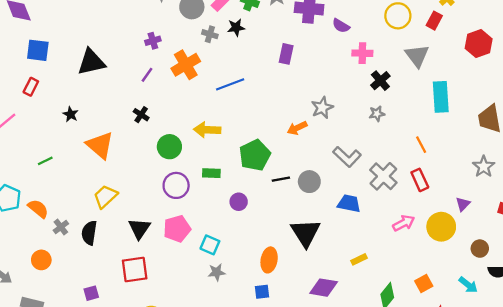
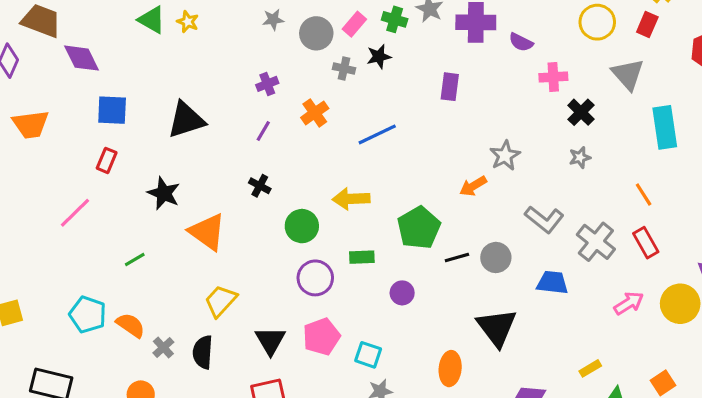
orange cross: (186, 65) -> (315, 113), size x0.7
black star: (71, 114) -> (164, 193), size x1.5
yellow rectangle: (359, 259) -> (590, 368), moved

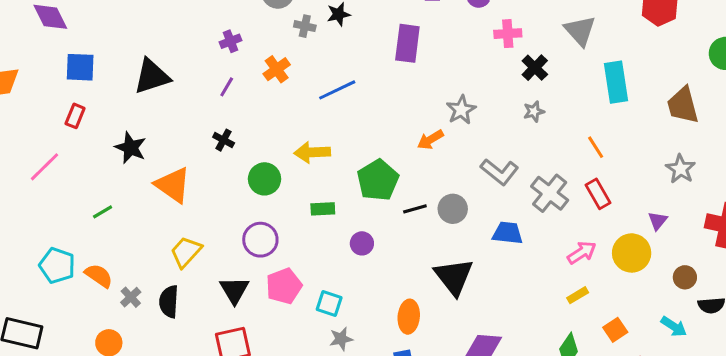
purple rectangle: (450, 87) -> (407, 43), size x1.4
purple circle: (315, 278) -> (260, 240), moved
yellow rectangle: (590, 368) -> (578, 295), moved

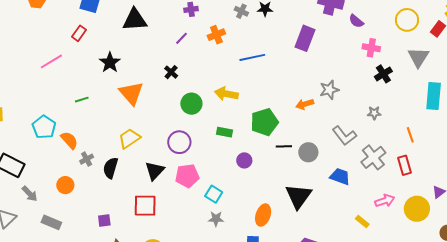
gray star: (534, 111) -> (374, 113), moved
yellow rectangle: (578, 295) -> (362, 221), moved, turned 56

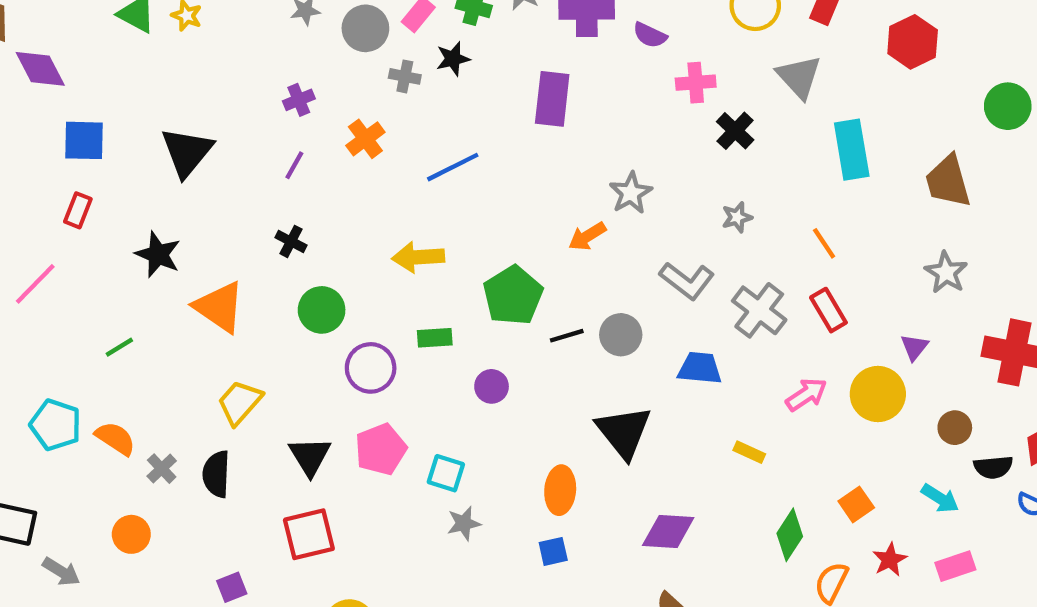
black triangle: (135, 20) -> (187, 152), turned -32
green circle: (191, 104) -> (322, 310), moved
purple circle: (179, 142) -> (371, 368), moved
yellow rectangle: (362, 221) -> (749, 452), moved

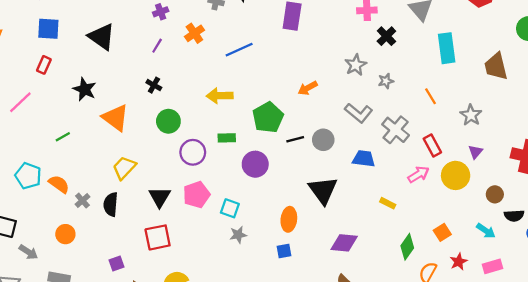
black triangle: (187, 152) -> (102, 37), turned -36
gray star: (631, 193) -> (356, 65), moved
gray star: (946, 273) -> (471, 115), moved
red rectangle: (828, 310) -> (432, 145), moved
purple circle: (492, 386) -> (255, 164), size x1.5

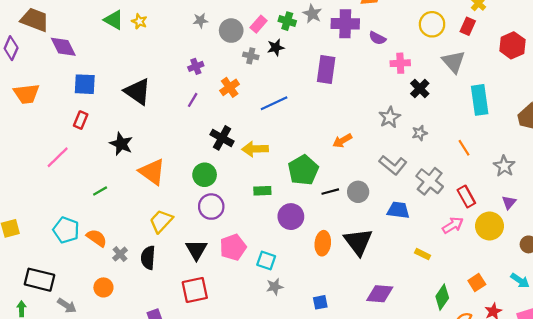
black cross: (154, 85) -> (222, 138), moved, size x1.5
purple circle: (193, 152) -> (211, 207), moved
orange ellipse: (289, 219) -> (323, 243), moved

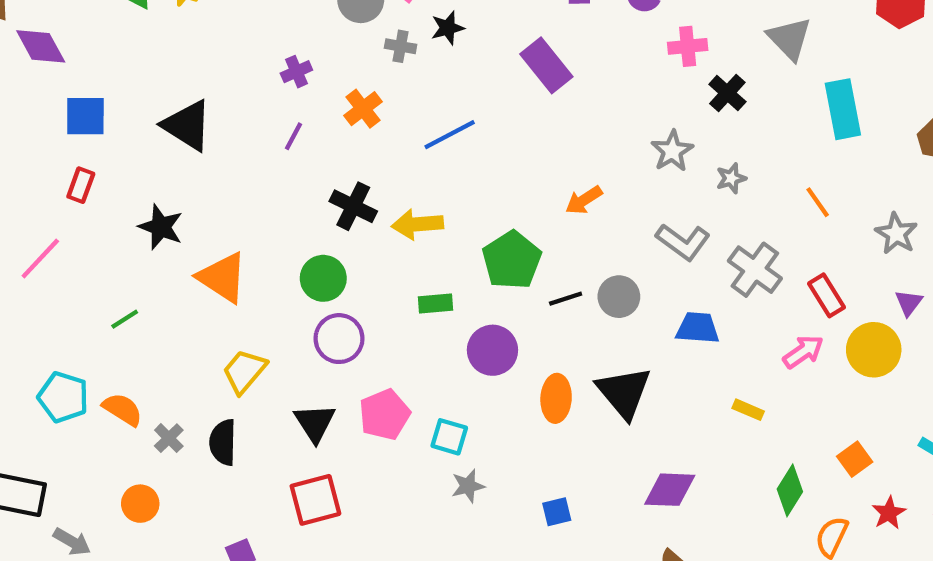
purple rectangle: (326, 69) -> (546, 65), turned -44

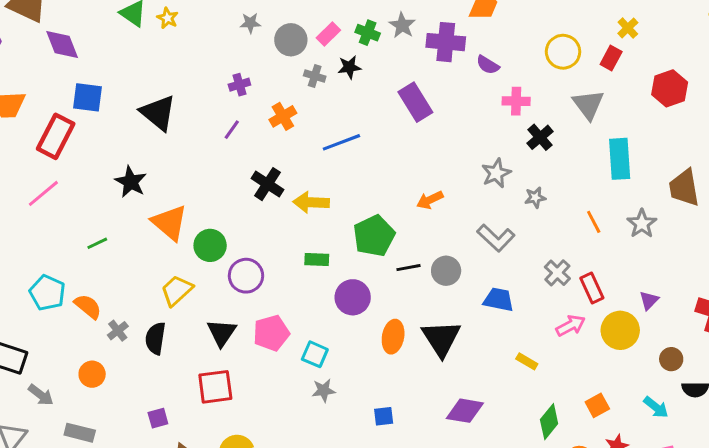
red rectangle: (81, 185) -> (56, 136), moved, size x1.8
gray star: (896, 234) -> (642, 224), moved
gray cross: (755, 270) -> (557, 273), moved, size x0.7
green circle: (323, 278) -> (210, 245), moved

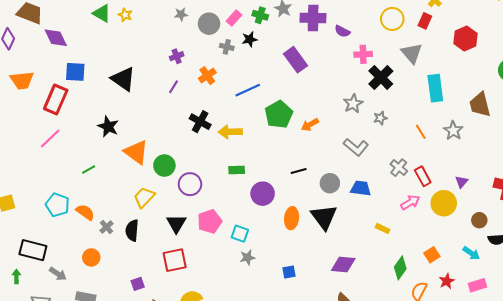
black cross: (540, 137) -> (381, 77), size x1.4
green pentagon: (374, 236) -> (279, 114), moved
gray circle: (446, 271) -> (330, 183), moved

